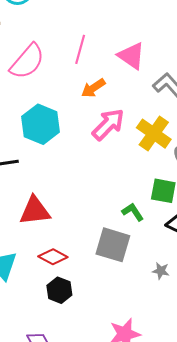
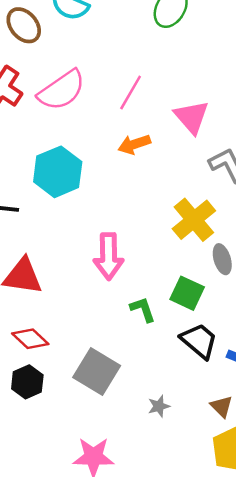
pink arrow: (108, 124) -> (109, 256), moved, turned 120
gray square: (113, 245) -> (97, 371), moved
gray star: (161, 271) -> (159, 406), moved, turned 30

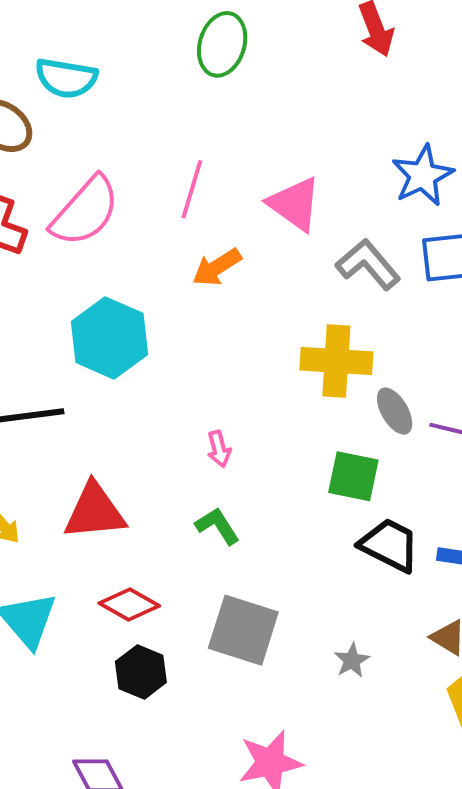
yellow cross: (194, 220) -> (336, 361), turned -33
pink arrow: (109, 256) -> (219, 449), size x0.5
green L-shape: (143, 309) -> (217, 526), moved

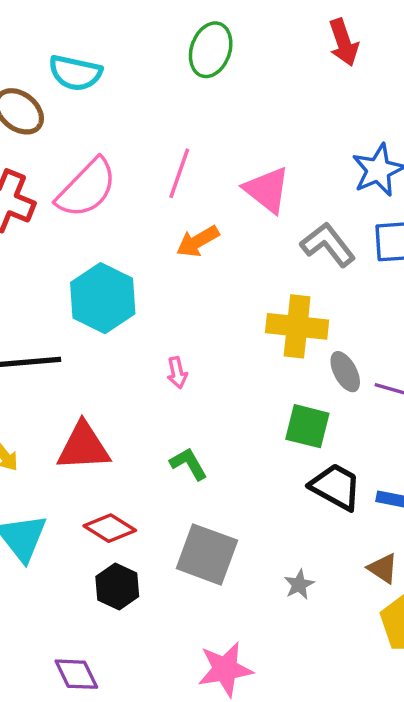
pink arrow: (219, 449) -> (177, 373), moved

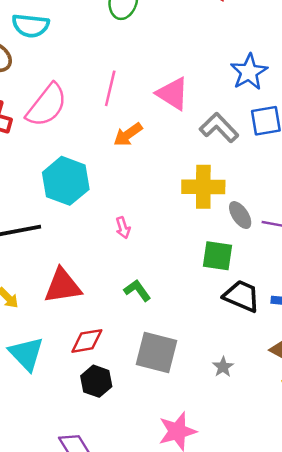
red diamond: (110, 528) -> (87, 341), turned -36

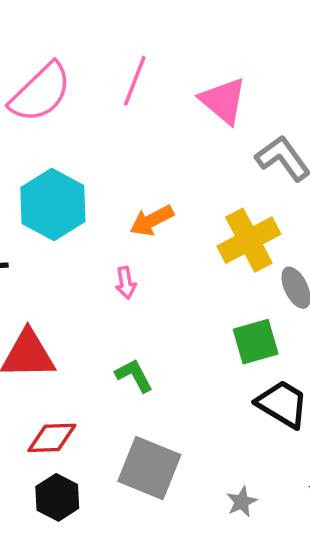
orange arrow: (128, 135) -> (152, 220), moved
yellow cross: (203, 187) -> (249, 240), turned -36
green square: (218, 256) -> (256, 342), turned -32

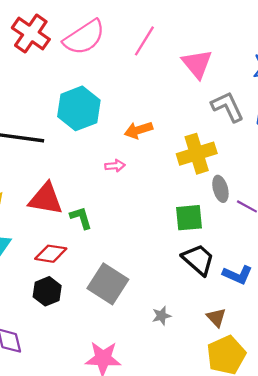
pink arrow: (126, 283) -> (115, 166), turned -96
green L-shape: (134, 375) -> (81, 218), moved

